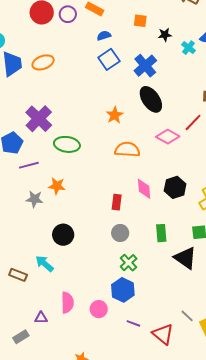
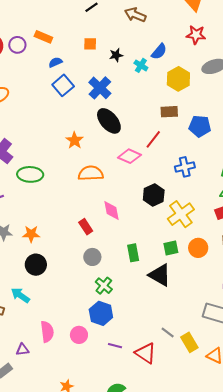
orange star: (57, 186) -> (31, 234), moved
black hexagon: (175, 187) -> (154, 195), moved
red rectangle: (117, 202) -> (86, 227), turned -35

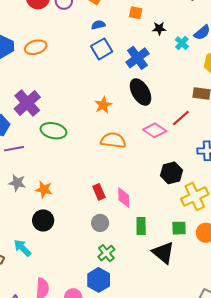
pink diamond: (112, 211) -> (124, 198), moved

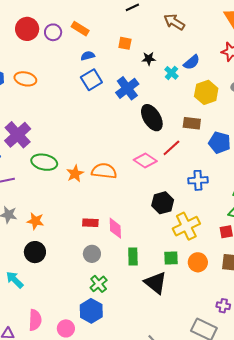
orange ellipse: (36, 47) -> (25, 79), turned 30
black ellipse: (141, 92) -> (152, 118), moved
orange star: (103, 105) -> (75, 174), moved
red rectangle: (99, 192) -> (90, 223), turned -63

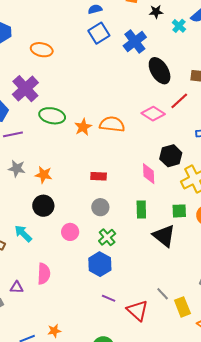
orange ellipse: (25, 79) -> (42, 50), moved
pink diamond: (115, 228) -> (149, 174), moved
pink circle: (66, 328) -> (70, 232), moved

